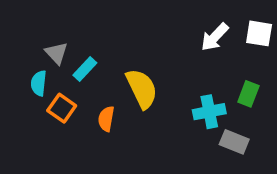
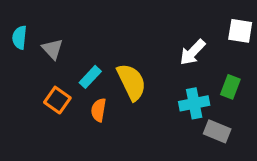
white arrow: (215, 37) -> (192, 52), moved
cyan rectangle: (85, 69) -> (90, 77), moved
cyan semicircle: (39, 83) -> (19, 37), moved

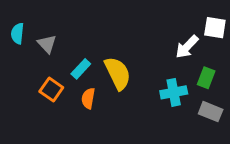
white arrow: (192, 52) -> (187, 47), moved
gray rectangle: (217, 131) -> (211, 112), moved

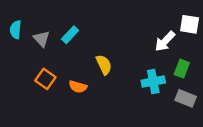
cyan rectangle: (81, 69) -> (70, 35), moved
yellow semicircle: (118, 73) -> (104, 65), size x0.7
orange semicircle: (88, 98) -> (78, 87), turned -84

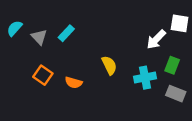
cyan semicircle: (16, 30) -> (14, 28), turned 35
yellow semicircle: (104, 65) -> (109, 65), moved

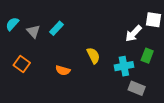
orange square: (43, 75) -> (22, 64), moved
gray rectangle: (176, 94) -> (137, 88), moved

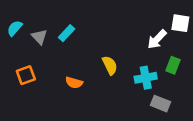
orange square: (22, 64) -> (26, 75), turned 35

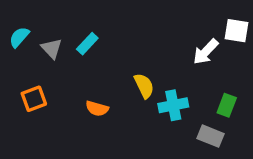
green rectangle: (173, 65) -> (227, 105), moved
cyan cross: (146, 78) -> (173, 105), moved

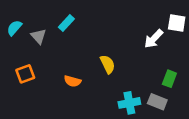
cyan rectangle: (87, 44) -> (66, 23), moved
cyan cross: (173, 105) -> (129, 103), moved

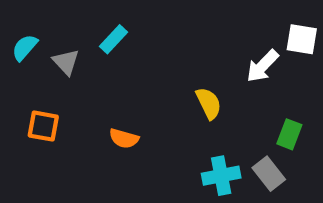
yellow semicircle: (108, 64) -> (209, 103), moved
orange square: (25, 74) -> (43, 126), turned 30
gray rectangle: (157, 102) -> (269, 174), turned 30

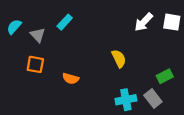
white arrow: (262, 66) -> (144, 22), moved
orange square: (43, 126) -> (35, 64), moved
green rectangle: (289, 134) -> (165, 76), turned 42

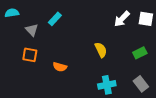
cyan semicircle: (14, 27) -> (12, 13), moved, turned 40
green rectangle: (165, 76) -> (140, 53), moved
gray rectangle: (153, 99) -> (141, 84), moved

